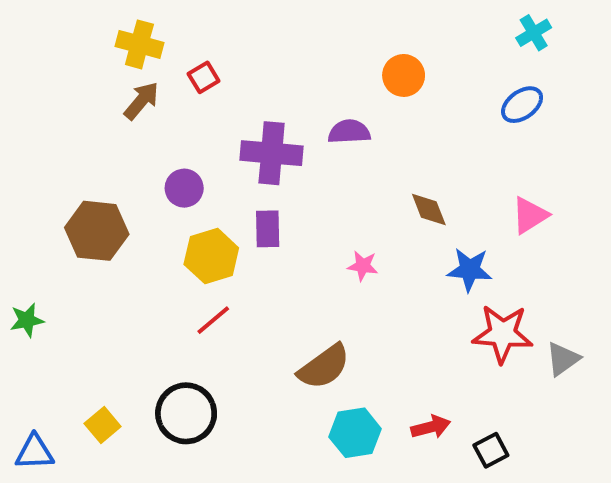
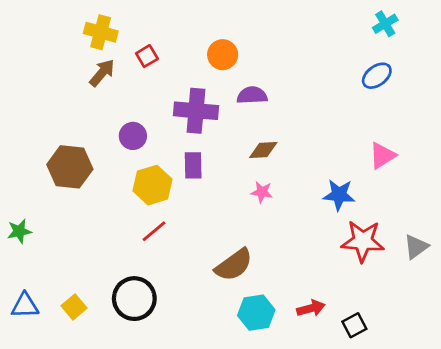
orange circle: (404, 75) -> (223, 55), moved
brown diamond: (429, 209) -> (263, 150), moved, turned -72
gray triangle: (563, 359) -> (416, 247), moved
blue triangle: (35, 452) -> (25, 306), moved

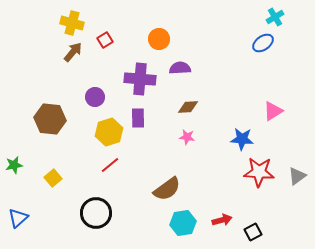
blue ellipse: (377, 76) -> (263, 43), moved
blue triangle: (25, 306) -> (18, 218), turned -40
yellow square: (74, 307) -> (53, 178), moved

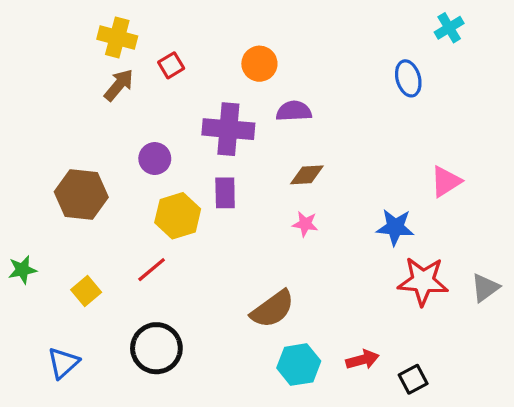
blue ellipse: (263, 43) -> (408, 78), moved, turned -70
red line: (110, 165) -> (152, 270), moved
blue triangle: (18, 218) -> (63, 363), moved

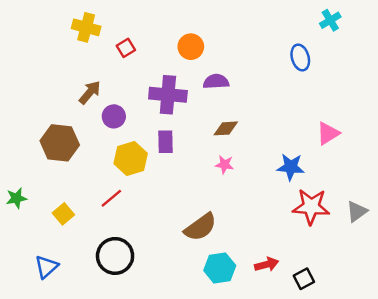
brown arrow: (119, 85) -> (90, 92), moved

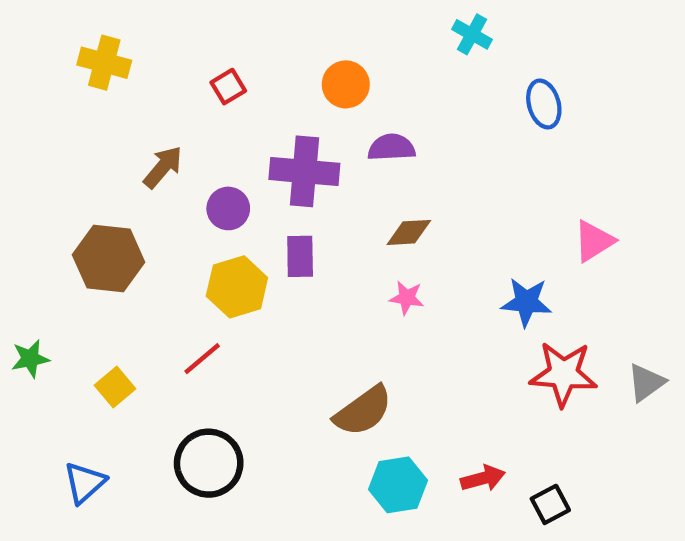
cyan cross: (330, 20) -> (472, 34), moved, turned -30
yellow cross: (86, 27) -> (104, 63), moved
purple circle: (114, 116) -> (228, 208), moved

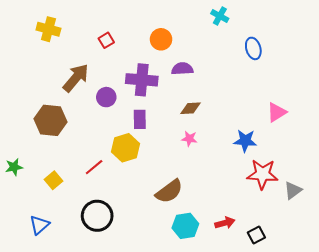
brown arrow: (163, 167) -> (76, 78), size x1.4
yellow hexagon: (237, 287) -> (126, 148), moved
gray triangle: (646, 383) -> (293, 190), moved

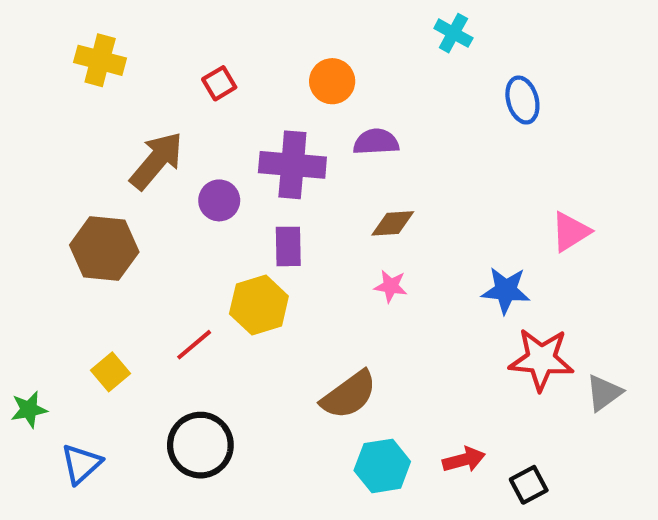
green star: (14, 167) -> (29, 410), moved

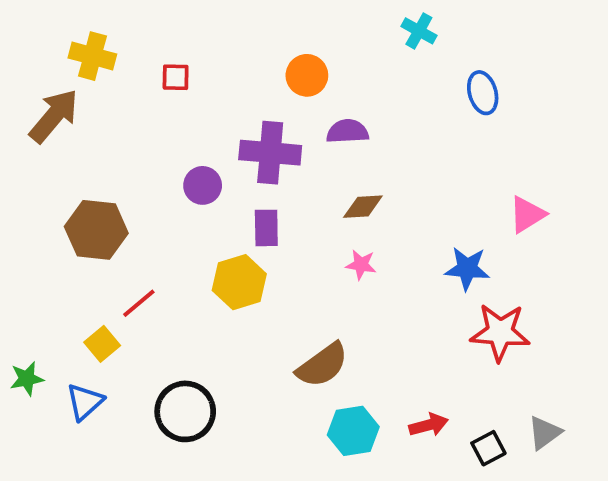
red square: (219, 83) -> (176, 77), moved, turned 32
brown arrow: (156, 161) -> (54, 116), moved
red line: (194, 345) -> (139, 303), moved
gray triangle: (604, 393) -> (545, 433), moved
blue triangle: (81, 464) -> (85, 402), moved

